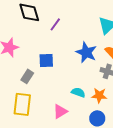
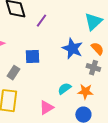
cyan semicircle: (78, 92) -> (64, 89), turned -56

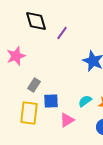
blue square: (32, 57) -> (51, 101), moved

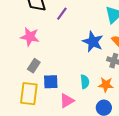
pink star: (16, 56) -> (30, 37), moved, turned 30
cyan semicircle: (85, 101) -> (85, 82), turned 120

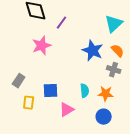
pink star: (30, 37) -> (42, 46), moved, turned -30
gray rectangle: (34, 66) -> (19, 81), moved
yellow rectangle: (29, 94) -> (29, 103), size x0.6

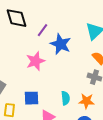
pink star: (42, 46) -> (35, 61), moved
blue star: (93, 51) -> (60, 44), moved

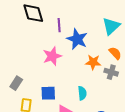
purple line: (42, 30) -> (59, 25), turned -40
orange star: (86, 101) -> (93, 62), moved

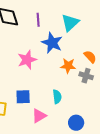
purple line: (59, 25) -> (38, 20), moved
cyan triangle: (111, 26) -> (70, 23), moved

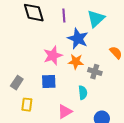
orange star: (68, 66) -> (76, 62), moved
gray cross: (86, 76) -> (95, 72), moved
blue square: (23, 97) -> (49, 82), moved

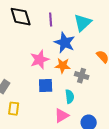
blue square: (49, 82) -> (46, 86), moved
pink triangle: (65, 112) -> (62, 116), moved

